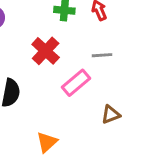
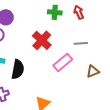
brown triangle: (111, 115) -> (93, 71), moved

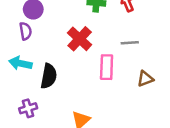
pink rectangle: (63, 62) -> (107, 67), turned -48

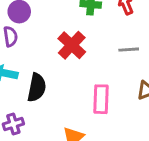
pink rectangle: (107, 67) -> (101, 99), moved

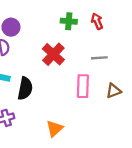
pink rectangle: (101, 99) -> (83, 86), moved

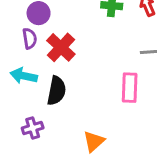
red cross: (53, 54) -> (61, 47), moved

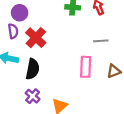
purple cross: (33, 128) -> (33, 96), moved, turned -32

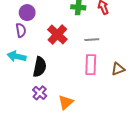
red cross: (36, 38) -> (57, 34), moved
gray line: (101, 41) -> (92, 40), moved

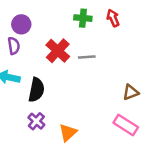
gray line: (92, 40) -> (87, 57), moved
pink rectangle: (91, 65) -> (126, 125), moved, turned -60

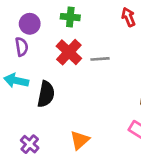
green cross: (83, 18) -> (70, 17), moved
purple cross: (36, 121) -> (30, 144), moved

